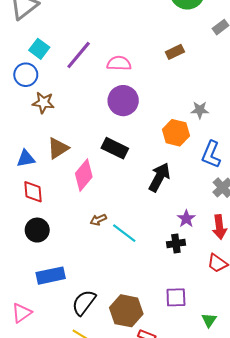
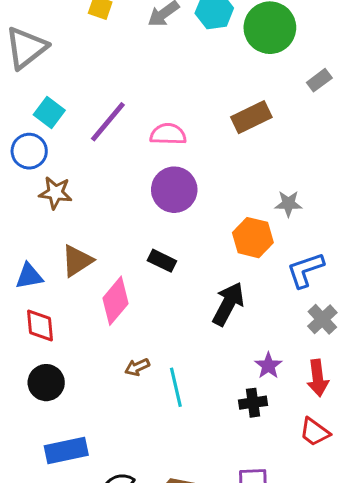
brown rectangle: (175, 52) -> (251, 117), size x1.4
black rectangle: (115, 148) -> (162, 261), size x0.7
blue L-shape: (211, 154) -> (305, 270), turned 48
cyan line: (124, 233) -> (176, 387), turned 40

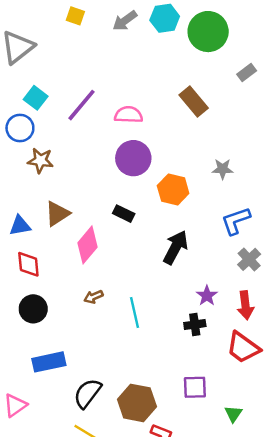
brown rectangle: (251, 117) -> (194, 101), turned 76
orange hexagon: (253, 238) -> (173, 189), moved
brown arrow: (137, 367) -> (94, 297), moved
red trapezoid: (315, 432) -> (243, 347), size x1.4

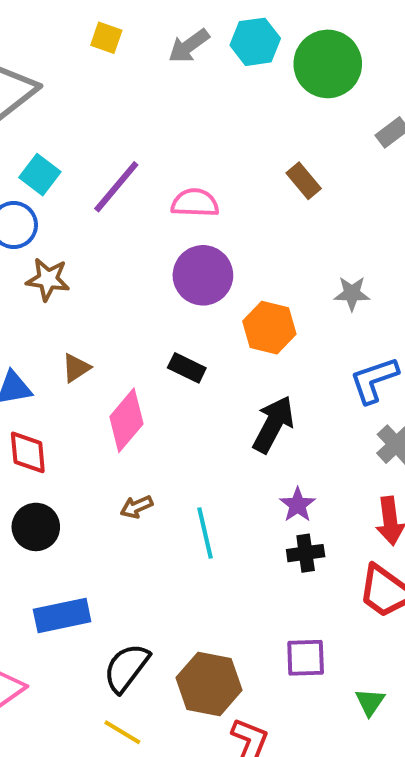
brown rectangle: (194, 101) -> (304, 181), size x0.7
brown triangle: (57, 214) -> (76, 368), size x0.7
purple star: (207, 296) -> (298, 505), moved

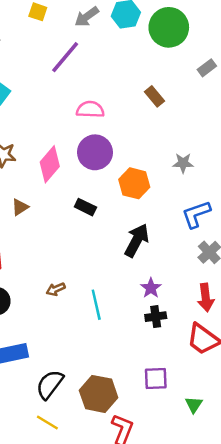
purple line: (116, 187) -> (65, 57), moved
pink diamond: (126, 420) -> (50, 164), moved

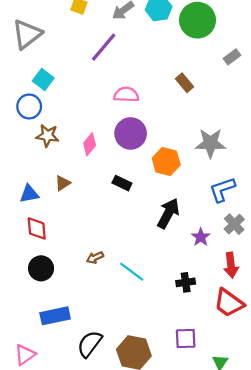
gray star: (183, 163) -> (210, 143), size x1.6
pink diamond: (50, 164) -> (90, 144), size x0.7
purple star: (151, 288) -> (201, 237), moved
cyan line: (96, 305) -> (132, 272), turned -40

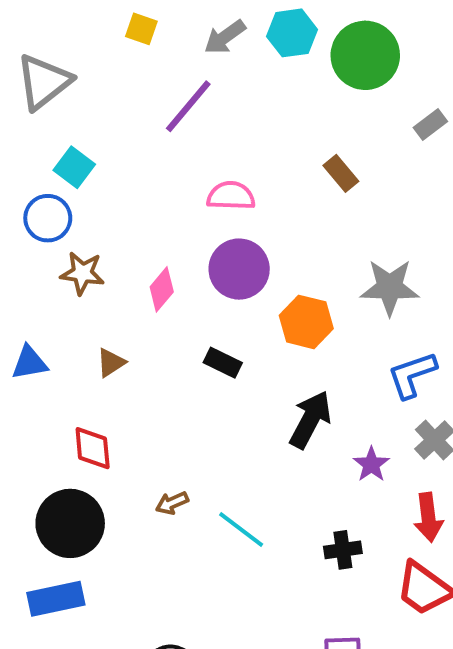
blue triangle: (29, 194) -> (29, 363), moved
red diamond: (37, 228) -> (93, 448), moved
black circle: (41, 268) -> (70, 523), size x1.4
blue rectangle: (55, 316) -> (56, 599), moved

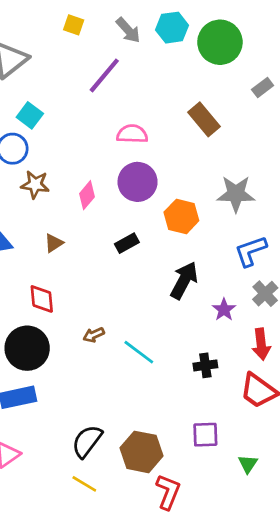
gray arrow: (225, 37) -> (128, 30), turned -96
brown rectangle: (341, 173) -> (204, 119), size x1.4
black rectangle: (223, 363) -> (127, 243), turned -55

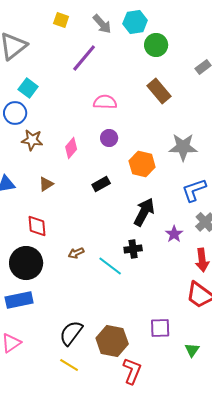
green circle: (220, 42) -> (156, 45), moved, size x0.7
purple circle: (138, 182) -> (109, 138), size x0.6
black cross: (205, 365) -> (133, 249), moved

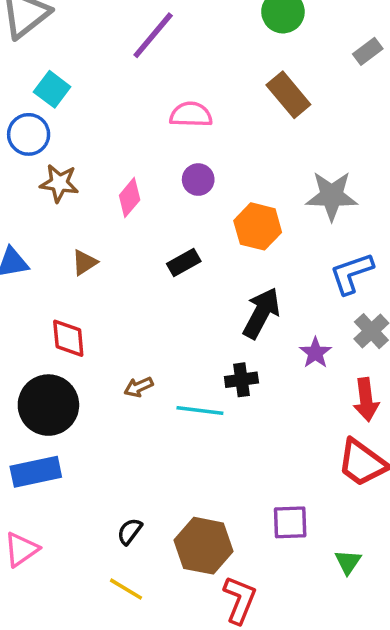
cyan line: (110, 266) -> (200, 410), turned -30
black semicircle: (71, 333) -> (130, 531), size x0.6

